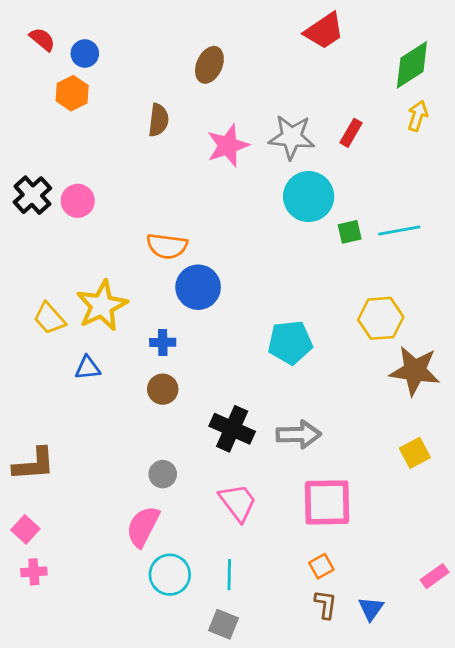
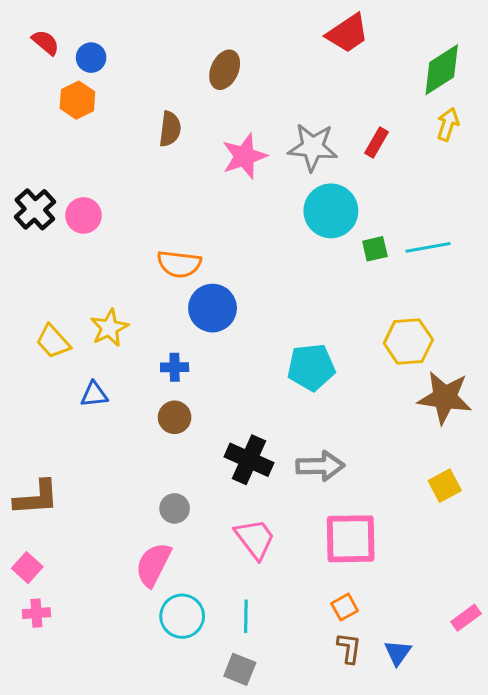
yellow star: (102, 306) -> (109, 328), size x0.7

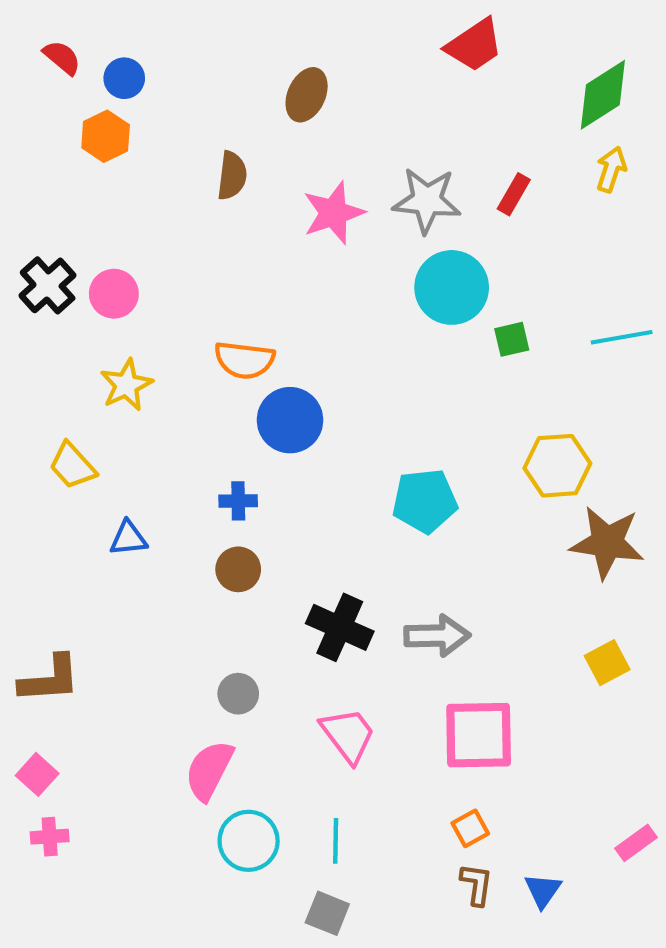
cyan line: (428, 247) -> (622, 337), moved
yellow star: (109, 328) -> (126, 385), moved

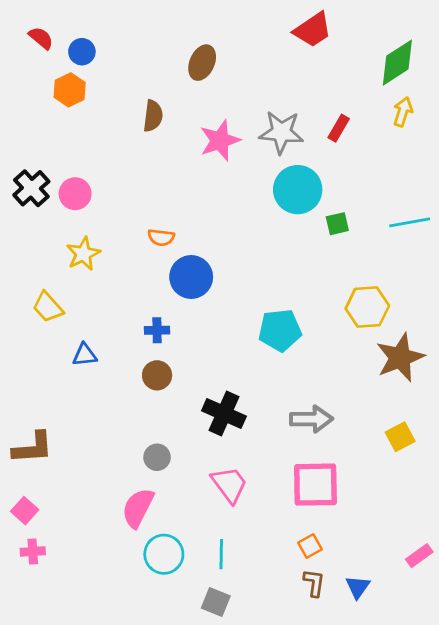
orange semicircle: (244, 360) -> (161, 237), size x0.7
brown star: (607, 542) -> (400, 358), turned -30
gray arrow: (437, 636) -> (311, 419), moved

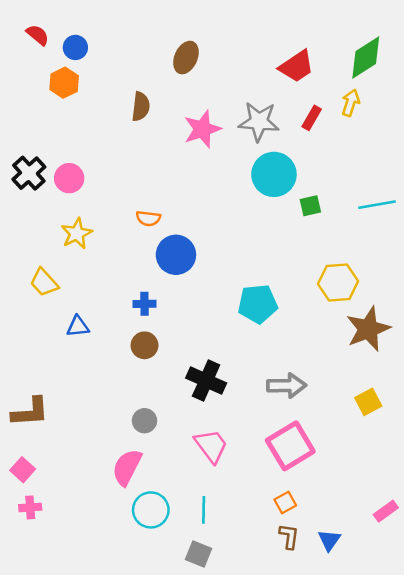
red trapezoid: (313, 30) -> (297, 66), moved
yellow arrow: (403, 112) -> (351, 103), moved
pink square: (315, 485) -> (290, 446), turned -30

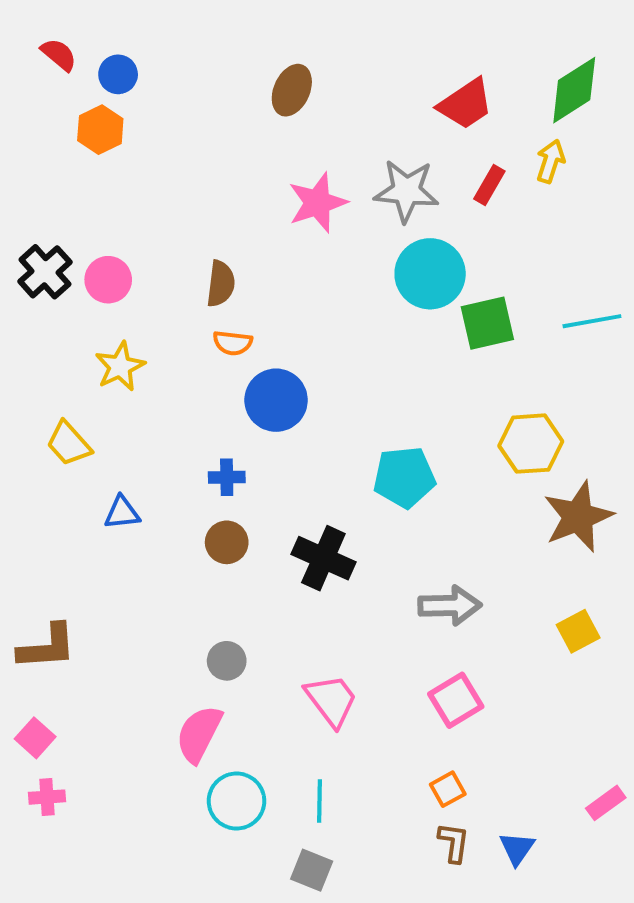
brown semicircle: (141, 107) -> (221, 284), moved
green square: (310, 206) -> (487, 323), size x1.6
black cross: (206, 380) -> (323, 558), moved
pink square: (290, 446) -> (456, 700), size x0.7

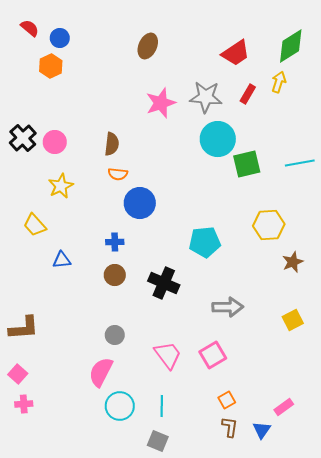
brown star: (578, 517) -> (293, 262), size x0.6
pink square: (456, 700) -> (213, 355), moved
pink rectangle: (606, 803) -> (284, 407), moved

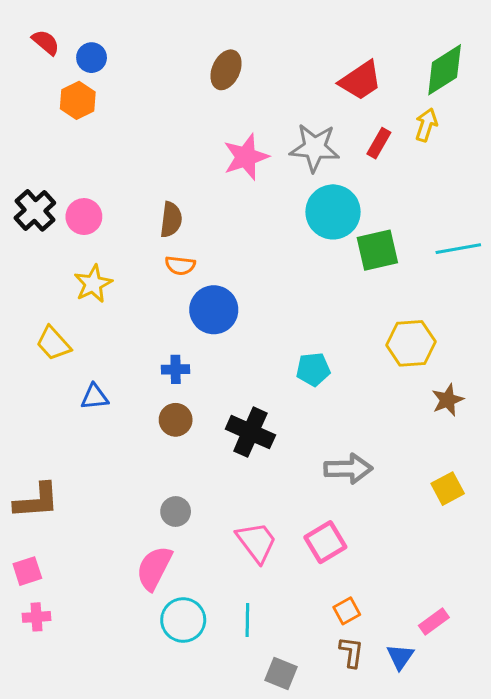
cyan pentagon: (205, 242) -> (313, 369), size x0.7
pink square: (18, 374) -> (27, 571), turned 30
gray square: (158, 441) -> (281, 673), moved

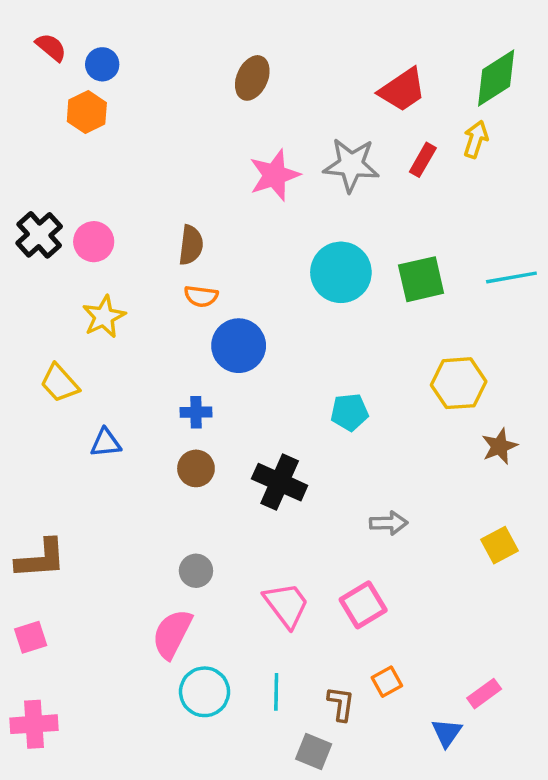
cyan circle: (333, 212) -> (341, 272), moved
gray arrow: (348, 469) -> (389, 523), size x0.7
pink cross: (37, 617) -> (34, 724), moved, size x1.5
brown L-shape: (351, 652) -> (341, 704), moved

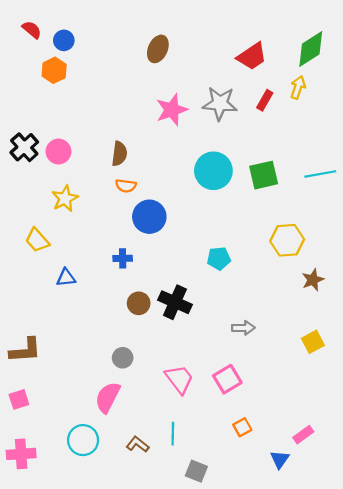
brown circle: (196, 468) -> (139, 303), moved
cyan circle: (205, 692) -> (83, 440), moved
brown L-shape: (341, 704) -> (138, 444), moved, turned -60

